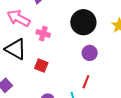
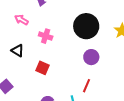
pink arrow: (19, 18) -> (22, 20), size x0.6
black triangle: (16, 49) -> (18, 51), size x0.6

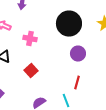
red square: (42, 68) -> (31, 70), turned 32

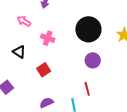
red line: (77, 82) -> (87, 89), turned -40

